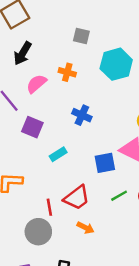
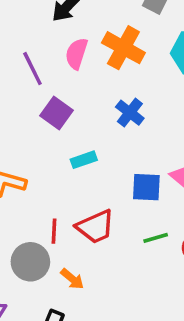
orange cross: (67, 72) -> (123, 48), size x1.6
pink semicircle: (36, 84) -> (76, 54), turned -45
orange arrow: (85, 228) -> (72, 279), moved

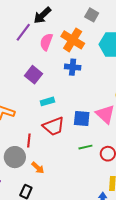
purple line: (32, 69) -> (23, 32), moved, turned 60
blue cross: (130, 113) -> (73, 67), moved, turned -35
red trapezoid: (95, 227) -> (54, 126), moved

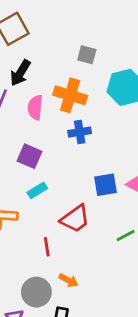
cyan rectangle: (47, 101) -> (37, 190), moved
blue square: (82, 118) -> (106, 185), moved
gray circle: (15, 157) -> (36, 292), moved

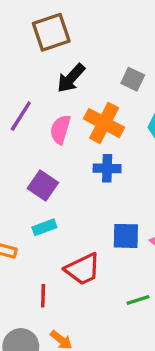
black arrow: (20, 73) -> (71, 78), moved

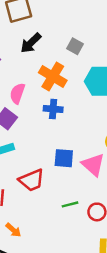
pink semicircle: (60, 129) -> (17, 93), moved

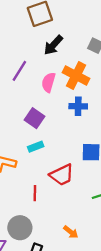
pink semicircle: (17, 93) -> (48, 82), moved
orange arrow: (13, 230) -> (71, 232), moved

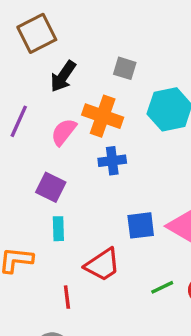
pink semicircle: (48, 82) -> (64, 132), turned 30
cyan rectangle: (36, 147) -> (58, 229), turned -63

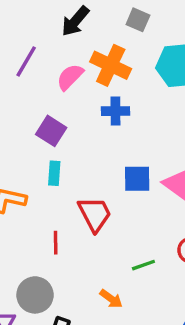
red trapezoid: (102, 265) -> (95, 214), turned -90
green line: (162, 287) -> (143, 265), moved

